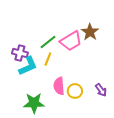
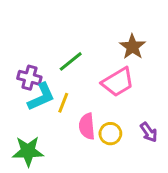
pink trapezoid: (71, 41) -> (118, 82), moved
yellow line: (48, 59) -> (63, 103), moved
green star: (34, 103) -> (28, 151), moved

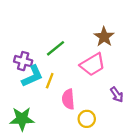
purple arrow: (149, 132) -> (117, 95), moved
yellow circle: (110, 134) -> (87, 119), moved

